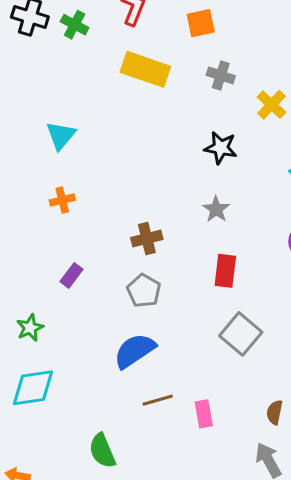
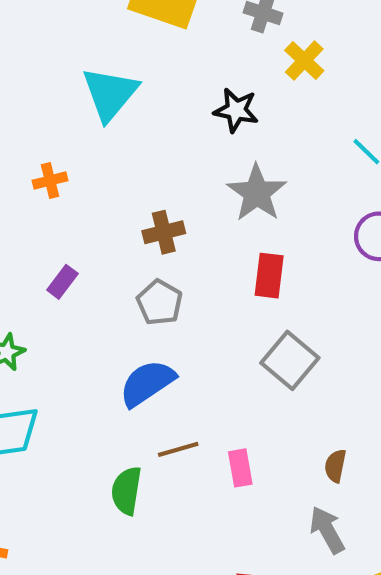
yellow cross: (271, 105) -> (304, 61), moved
cyan triangle: (61, 135) -> (110, 94), moved, size x1.4
black star: (221, 148) -> (236, 110), moved
gray star: (216, 209) -> (257, 193), size x1.6
green semicircle: (102, 451) -> (126, 491), moved, turned 32

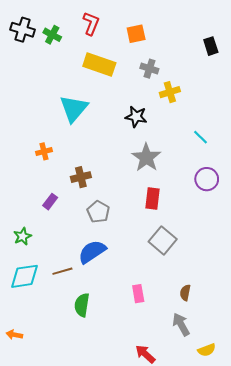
yellow cross: (304, 61) -> (170, 92), turned 30
brown cross: (164, 232) -> (81, 177), moved
brown line: (178, 449) -> (62, 271), moved

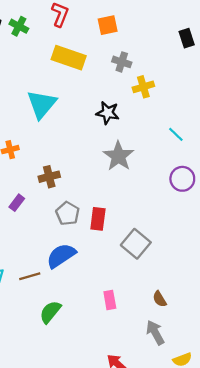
red rectangle: (152, 199) -> (98, 219), moved
brown semicircle: (185, 293) -> (160, 299), turned -42
green semicircle: (82, 305) -> (50, 312), turned 30

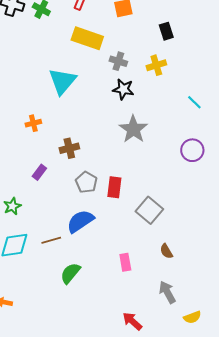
black rectangle: (187, 38) -> (166, 31), moved
gray cross: (122, 62) -> (118, 61), moved
cyan line: (176, 134) -> (194, 102), moved
brown semicircle: (160, 299) -> (166, 251), moved

